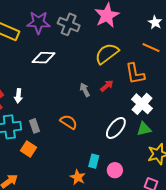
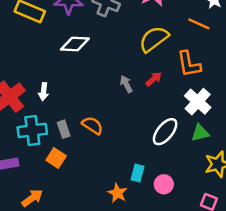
orange line: (151, 48) -> (199, 24), moved
orange semicircle: (69, 122) -> (92, 125), moved

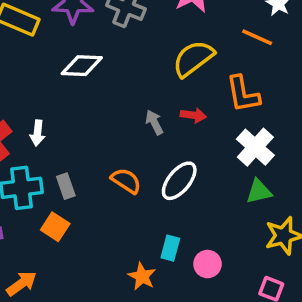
red arrow: (154, 79) -> (193, 115), turned 48
orange semicircle: (92, 125) -> (126, 181), moved
white ellipse: (165, 132) -> (179, 181), moved

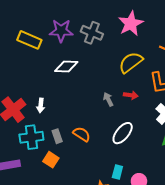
orange semicircle: (126, 181) -> (82, 134), moved

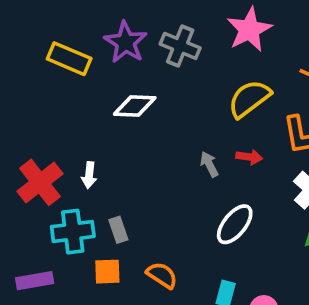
purple star: (61, 31) -> (126, 42), turned 30
orange semicircle: (82, 134) -> (162, 275), moved
orange square: (51, 160) -> (107, 272), turned -35

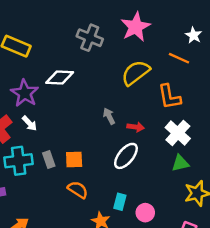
purple star: (126, 42) -> (25, 93), moved
red arrow: (249, 157) -> (136, 127), moved
white arrow: (89, 175) -> (29, 123), turned -49
orange square: (107, 272) -> (74, 160), moved

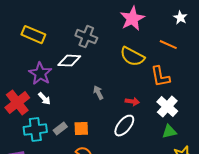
white star: (194, 35) -> (180, 18), moved
gray cross: (90, 38) -> (86, 37), moved
yellow semicircle: (136, 73) -> (132, 57), turned -115
gray arrow: (109, 116) -> (98, 93), moved
gray rectangle: (49, 160) -> (60, 129), turned 72

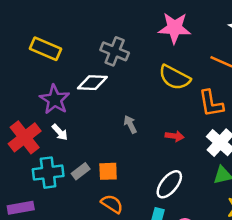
pink star: (132, 19) -> (175, 28), turned 30
white ellipse: (124, 126) -> (169, 184), moved

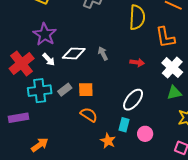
yellow semicircle: (175, 77) -> (137, 17), turned -115
white diamond: (92, 83) -> (74, 53), moved

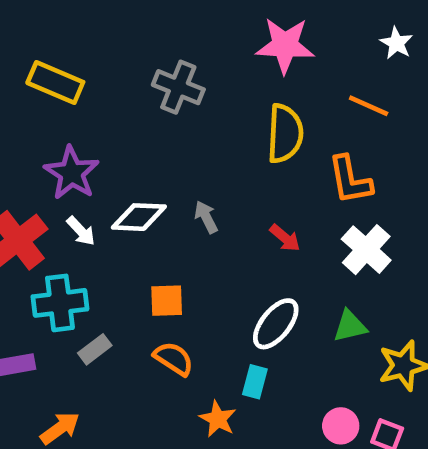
red arrow: (137, 62) -> (285, 238), turned 32
gray rectangle: (65, 90) -> (95, 349), moved
green triangle: (174, 93) -> (350, 326), moved
pink circle: (145, 134) -> (341, 426), moved

